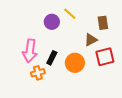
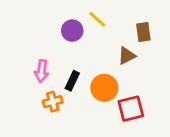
pink arrow: (30, 51) -> (42, 71), size x0.7
red square: (105, 57) -> (131, 109), moved

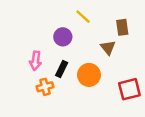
purple circle: (72, 31) -> (63, 37), moved
brown triangle: (127, 56) -> (108, 48), turned -42
red square: (131, 109) -> (129, 89), moved

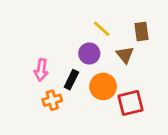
yellow line: (83, 17) -> (102, 29), moved
purple circle: (63, 37) -> (89, 53), moved
red square: (129, 89) -> (130, 103), moved

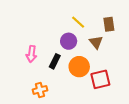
orange cross: (52, 100) -> (40, 90), moved

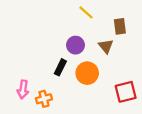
yellow line: (78, 22) -> (86, 12), moved
pink arrow: (31, 54) -> (23, 89), moved
red square: (100, 79) -> (126, 92), moved

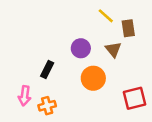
yellow line: (86, 12) -> (106, 16), moved
black rectangle: (60, 67) -> (47, 69), moved

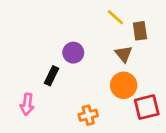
purple circle: (81, 48) -> (73, 53), moved
orange circle: (93, 78) -> (124, 85), moved
orange cross: (47, 106) -> (88, 115), moved

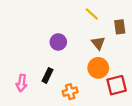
brown rectangle: (140, 31) -> (120, 27), moved
black rectangle: (52, 76) -> (47, 75), moved

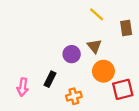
purple circle: (58, 42) -> (72, 54), moved
brown triangle: (98, 43) -> (94, 46), moved

